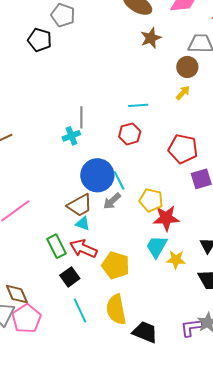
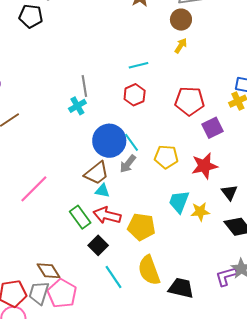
red star: (166, 218) -> (204, 166), moved

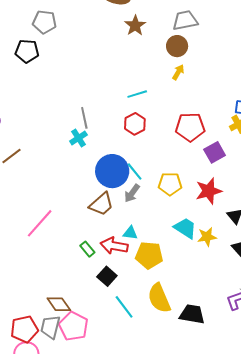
cyan triangle: (102, 191) -> (130, 233), moved
cyan trapezoid: (179, 202) -> (185, 228), turned 105
green rectangle: (80, 217) -> (87, 249), size x0.7

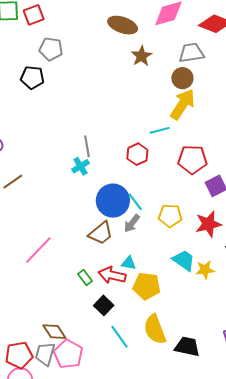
yellow arrow: (178, 72) -> (183, 104), size x2.0
cyan line: (137, 94) -> (160, 130), moved

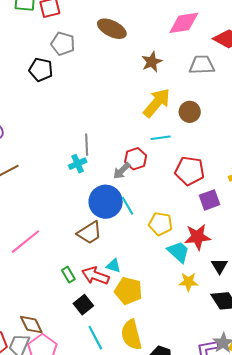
brown ellipse: (123, 25) -> (112, 29), moved
brown circle: (182, 78) -> (190, 112), moved
yellow arrow: (183, 104) -> (157, 103), moved
gray arrow: (132, 223) -> (122, 171), moved
cyan trapezoid: (184, 260) -> (178, 252), moved

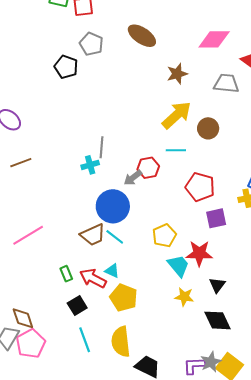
cyan line: (128, 206) -> (115, 237), moved, turned -30
yellow pentagon: (160, 224) -> (164, 236), turned 30

